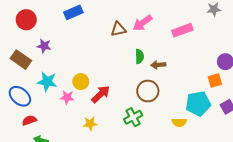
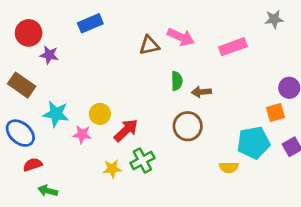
pink arrow: (143, 23) -> (181, 37), turned -120
purple star: (44, 46) -> (49, 55), moved
green cross: (133, 117) -> (142, 161), moved

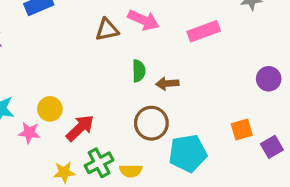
orange square: (275, 112) -> (242, 130), moved
cyan pentagon: (254, 143) -> (188, 153), moved
yellow semicircle: (229, 167) -> (131, 171), moved

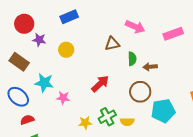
brown triangle: (107, 30) -> (112, 44), moved
yellow circle: (50, 109) -> (66, 50), moved
red arrow: (80, 128) -> (100, 84), moved

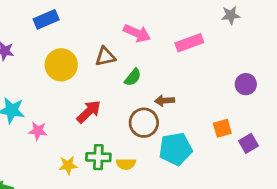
yellow circle: (66, 50) -> (61, 65), moved, size x1.5
green semicircle: (132, 59) -> (133, 77), turned 40
brown arrow: (150, 67) -> (165, 101), moved
green cross: (107, 117) -> (98, 157), turned 30

